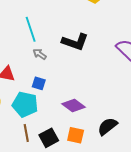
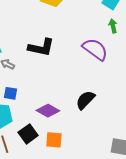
black semicircle: (107, 126) -> (85, 100), moved
black square: (49, 138) -> (28, 134), moved

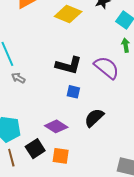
black L-shape: (41, 47) -> (69, 65), moved
blue square: (11, 93) -> (73, 92), moved

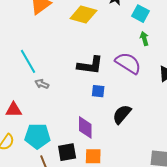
purple diamond: (56, 126) -> (85, 127), turned 65
black square: (35, 149) -> (67, 152), turned 30

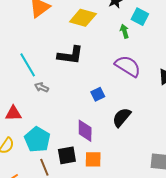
green arrow: (144, 38) -> (124, 31), moved
black L-shape: (90, 65) -> (70, 55), moved
blue square: (98, 91) -> (98, 94), turned -32
cyan pentagon: (37, 136) -> (37, 139), turned 30

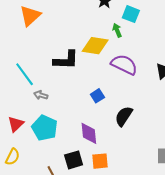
yellow diamond: (83, 18) -> (95, 46), moved
red triangle: (13, 113) -> (16, 124), turned -36
cyan pentagon: (37, 139) -> (45, 128), moved

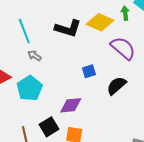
black semicircle: (124, 116) -> (116, 86), moved
purple diamond: (89, 133) -> (71, 105), turned 75
black square: (74, 160) -> (49, 127), turned -30

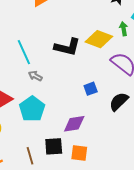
black square: (49, 127) -> (54, 146), turned 30

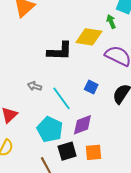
cyan line: (24, 52) -> (61, 98), moved
blue square: (91, 89) -> (91, 87), turned -32
cyan pentagon: (32, 109) -> (50, 129), moved

